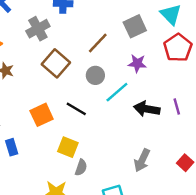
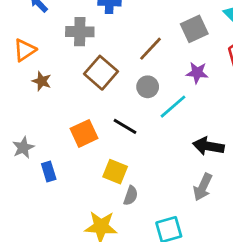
gray cross: (38, 29) -> (80, 32), turned 30
black arrow: (147, 109) -> (208, 146), moved

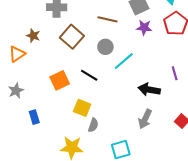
brown line: (150, 49) -> (107, 19), turned 60
orange triangle: (25, 50) -> (17, 54), moved
purple star: (197, 73) -> (144, 28), moved
brown star: (42, 81) -> (33, 36), moved
blue rectangle: (49, 172) -> (34, 117), moved

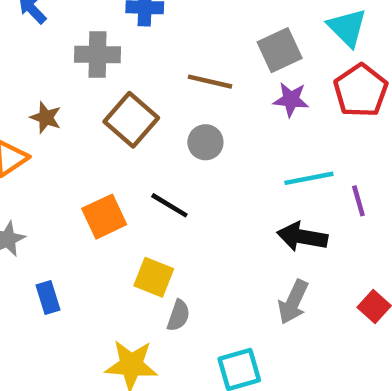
cyan line: (124, 61) -> (309, 178), moved, turned 30

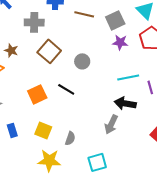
brown line: (210, 82) -> (84, 14), moved
yellow square: (154, 277) -> (43, 130), moved
gray arrow: (293, 302) -> (111, 124), moved

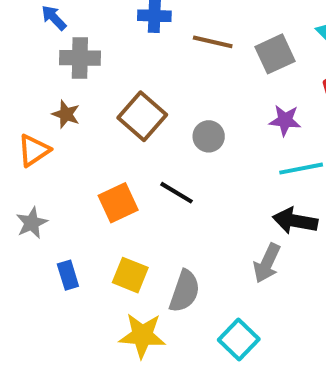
gray cross: (34, 22) -> (80, 58), moved
purple star: (120, 42) -> (285, 120), moved
gray semicircle: (70, 138) -> (185, 291), size x1.5
cyan square: (97, 162) -> (239, 339), turned -30

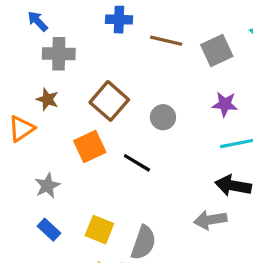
orange square: (118, 203) -> (90, 147), moved
gray star: (32, 223) -> (47, 186), moved
gray arrow: (267, 263) -> (210, 220), turned 56
blue rectangle: (68, 275) -> (49, 230), turned -30

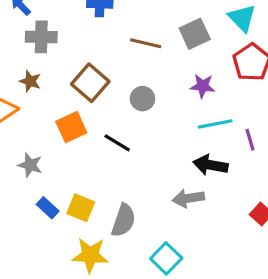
brown line: (166, 41) -> (146, 43), moved
gray star: (47, 186) -> (30, 165), turned -30
blue rectangle: (49, 230) -> (48, 208), moved

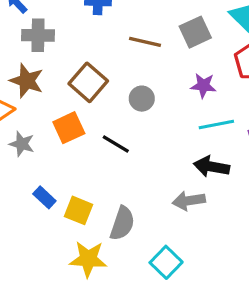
brown star: (30, 81) -> (27, 81), size x1.5
gray star: (30, 165) -> (22, 144), moved
blue rectangle: (48, 208) -> (44, 197), moved

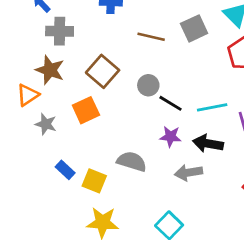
purple star: (203, 86) -> (170, 137), moved
black line: (116, 144) -> (170, 103), moved
gray semicircle: (122, 223) -> (132, 161), moved, turned -92

